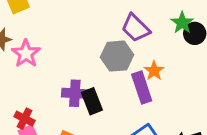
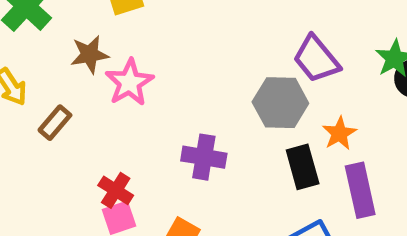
purple rectangle: (142, 88) -> (360, 190), moved
black rectangle: (92, 101) -> (303, 167), moved

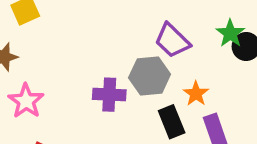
pink star: (129, 82) -> (26, 101), moved
purple cross: (204, 157) -> (109, 95), moved

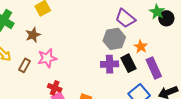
purple cross: (109, 95) -> (110, 64), moved
pink star: (26, 101) -> (47, 58), turned 30

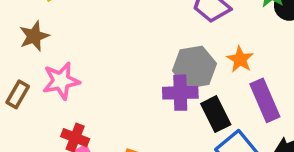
gray hexagon: (114, 39) -> (194, 67), moved
black rectangle: (129, 63) -> (216, 114), moved

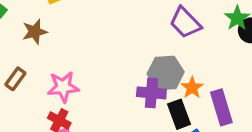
orange star: (240, 59) -> (192, 88), moved
pink star: (61, 81) -> (63, 87), moved

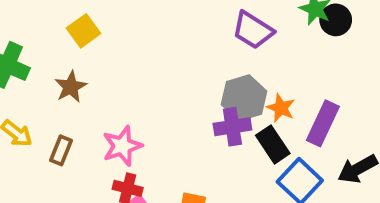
purple rectangle: (221, 107) -> (323, 123), turned 56

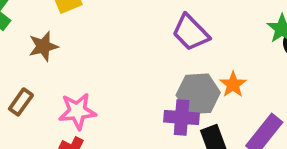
purple trapezoid: (253, 30) -> (191, 33), moved
orange star: (281, 108) -> (233, 85), moved

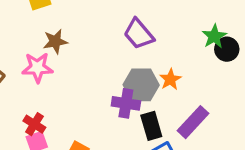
brown star: (43, 46) -> (55, 41), moved
pink star: (77, 111) -> (37, 68), moved

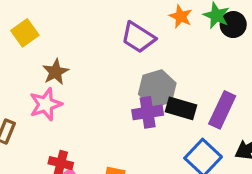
orange star: (170, 79) -> (181, 16), moved
black rectangle: (151, 126) -> (181, 108), moved, turned -40

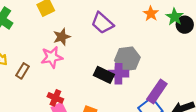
purple trapezoid: (138, 37) -> (102, 23), moved
black rectangle: (181, 108) -> (104, 75), moved
purple rectangle: (222, 110) -> (157, 91), moved

